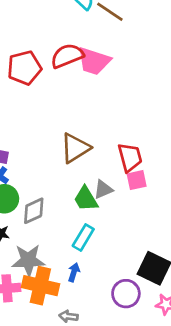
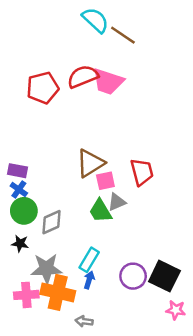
pink square: (137, 180) -> (105, 181), moved
cyan rectangle: (83, 238) -> (89, 260), moved
purple circle: (126, 294) -> (133, 276), moved

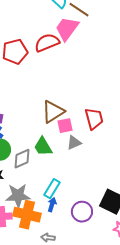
pink trapezoid: (108, 82) -> (67, 29), moved, turned 108
green trapezoid: (100, 211) -> (43, 147), moved
purple circle: (133, 276) -> (82, 212), moved

